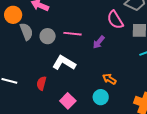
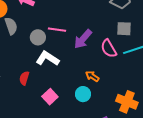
pink semicircle: (115, 20) -> (109, 48), moved
gray circle: (48, 36) -> (38, 37), moved
purple arrow: (99, 42) -> (83, 39), size x1.5

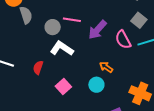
gray square: (124, 29) -> (139, 20), turned 35

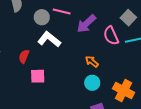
cyan circle: (96, 85) -> (92, 83), moved
pink square: (63, 87) -> (38, 76), moved, turned 35

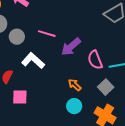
gray circle: (42, 17) -> (17, 37), moved
gray square: (128, 18) -> (106, 87), moved

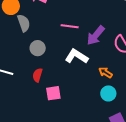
gray circle: (17, 37) -> (38, 48), moved
white L-shape: (33, 61) -> (77, 56), moved

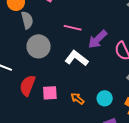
gray circle: (38, 48) -> (39, 46), size x1.5
orange arrow: (105, 72) -> (77, 99), moved
red semicircle: (37, 75) -> (28, 85), moved, size x1.5

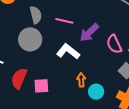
gray semicircle: (27, 20) -> (36, 15), moved
orange arrow: (77, 99) -> (81, 80), moved, turned 48

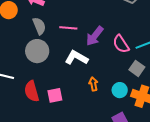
red semicircle: (19, 78) -> (32, 91), turned -30
cyan circle: (96, 92) -> (120, 90), moved

